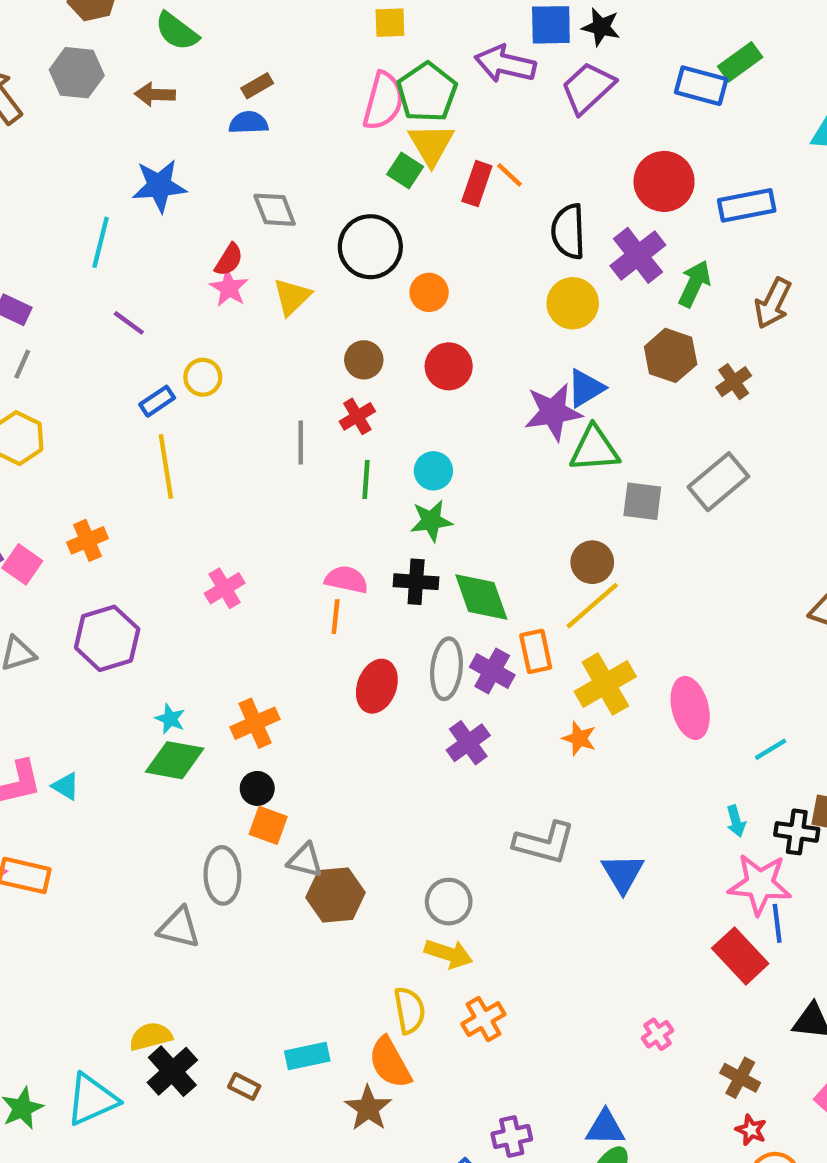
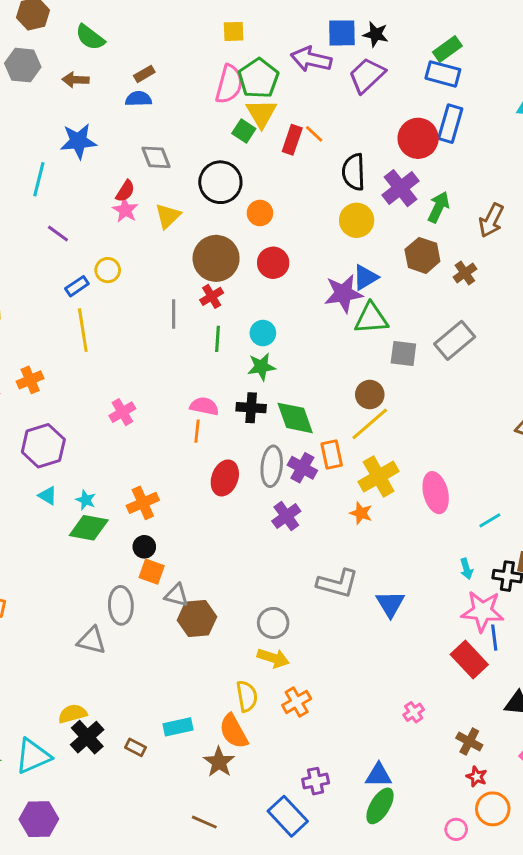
green rectangle: (740, 62) -> (447, 49), moved
blue rectangle: (747, 205) -> (450, 124), moved, turned -63
brown circle: (364, 360) -> (216, 258), size x1.8
cyan triangle: (66, 786) -> (48, 496), moved

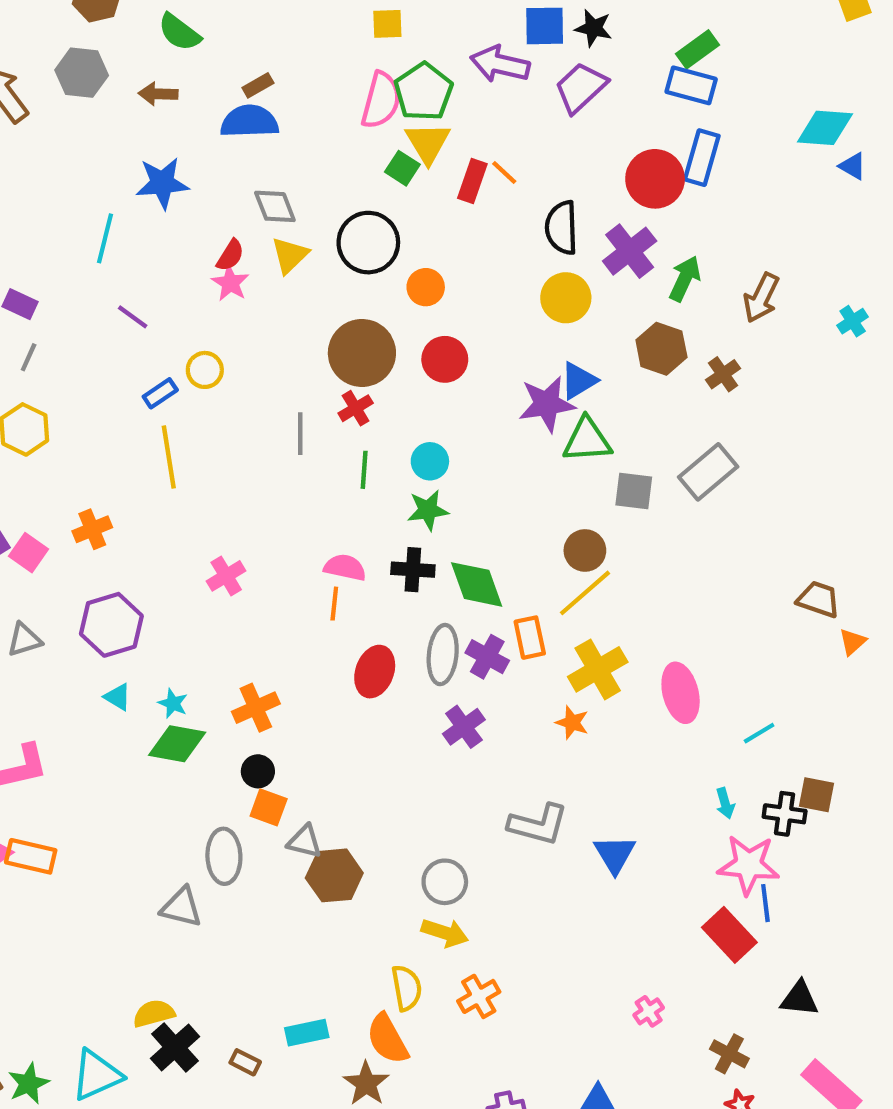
blue semicircle: (138, 99) -> (249, 121), size x1.5
yellow triangle: (168, 216) -> (290, 255), moved

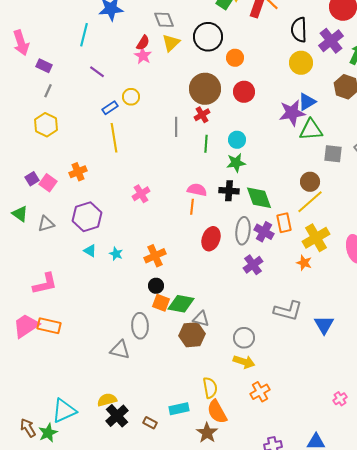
green diamond: (177, 744) -> (181, 304), moved
gray triangle: (305, 841) -> (201, 319), moved
yellow semicircle: (407, 988) -> (210, 388), moved
cyan triangle: (96, 1075) -> (64, 411), moved

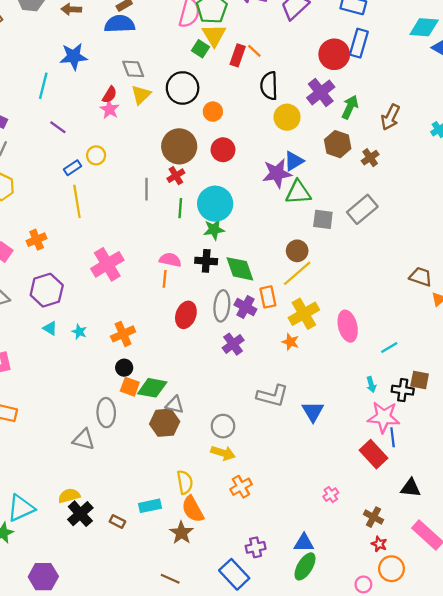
black semicircle: (299, 30) -> (269, 86), moved
cyan circle: (237, 140) -> (215, 204), size x1.8
pink cross: (141, 194) -> (107, 264), size x1.6

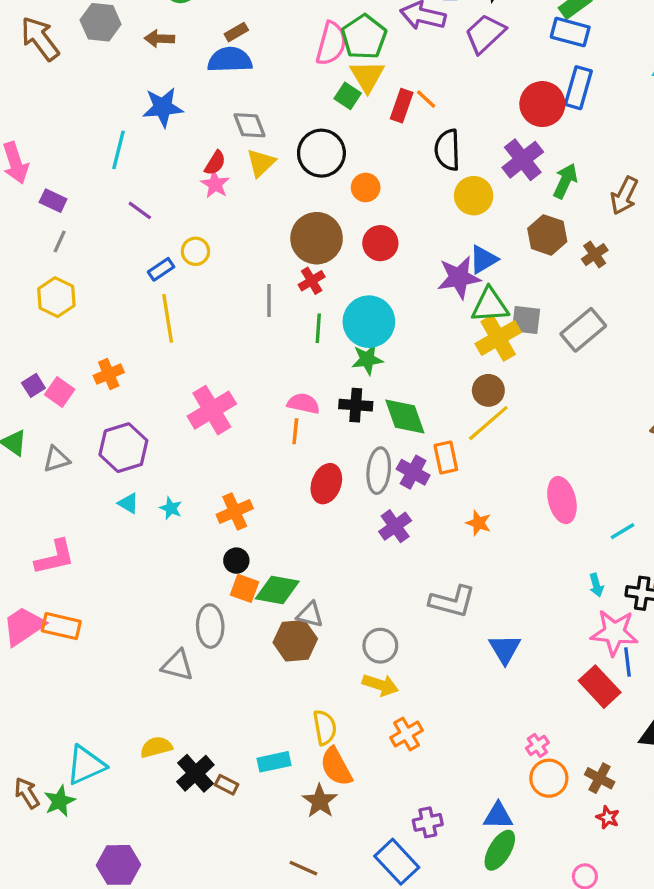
gray square: (323, 219) -> (526, 320), moved
yellow cross: (304, 314) -> (498, 338), moved
blue triangle: (313, 411) -> (505, 649), moved
black cross: (80, 514) -> (195, 773), moved
orange circle: (391, 569) -> (549, 778), moved

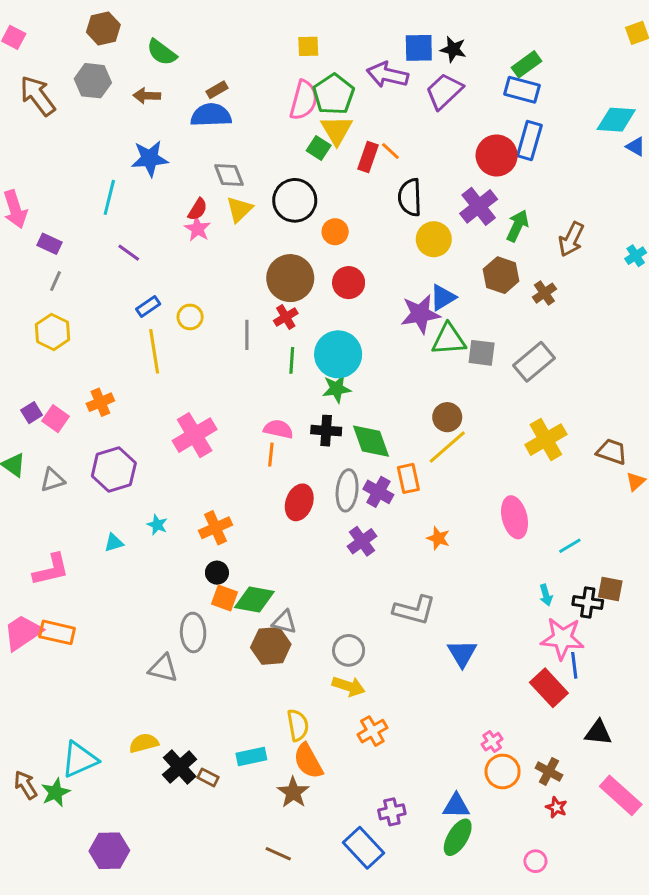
yellow circle: (195, 251) -> (190, 317), moved
yellow cross: (498, 338) -> (546, 440), moved
cyan triangle: (128, 503) -> (114, 543), moved, turned -48

